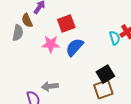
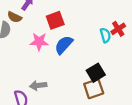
brown semicircle: (27, 20) -> (15, 17), turned -40

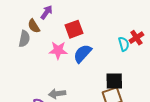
brown semicircle: (15, 17) -> (34, 26), turned 32
black square: (96, 73) -> (114, 81), turned 30

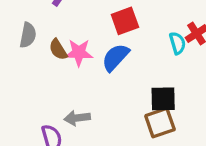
brown semicircle: (34, 26) -> (58, 49), moved
red square: (74, 29) -> (125, 21), moved

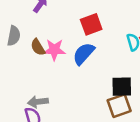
gray arrow: (77, 118) -> (38, 102), moved

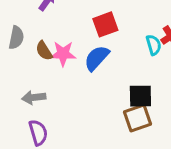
gray arrow: (38, 102) -> (34, 98), moved

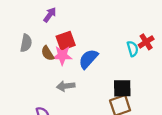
red square: (105, 24) -> (66, 41), moved
gray arrow: (34, 98) -> (66, 86), moved

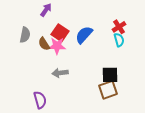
red square: (66, 41) -> (60, 33), turned -36
red cross: (146, 42) -> (119, 27), moved
blue semicircle: (88, 59) -> (84, 35), moved

